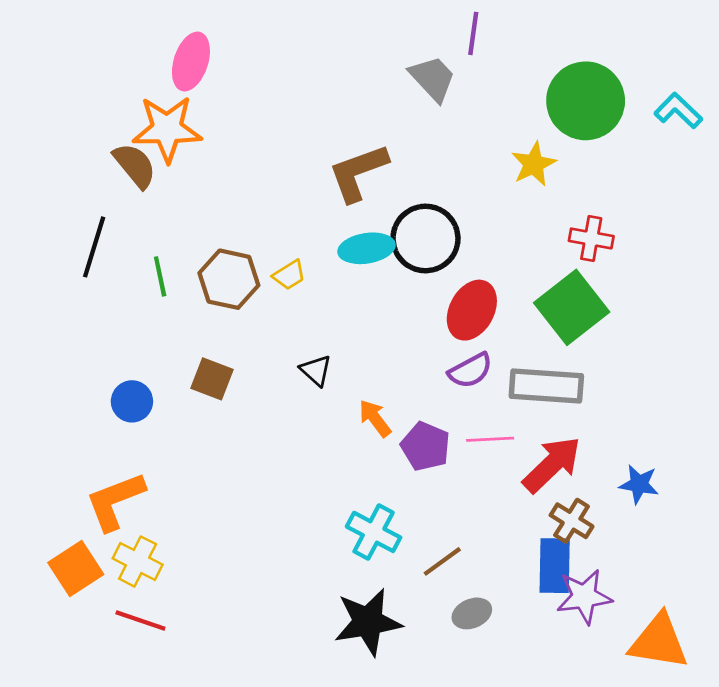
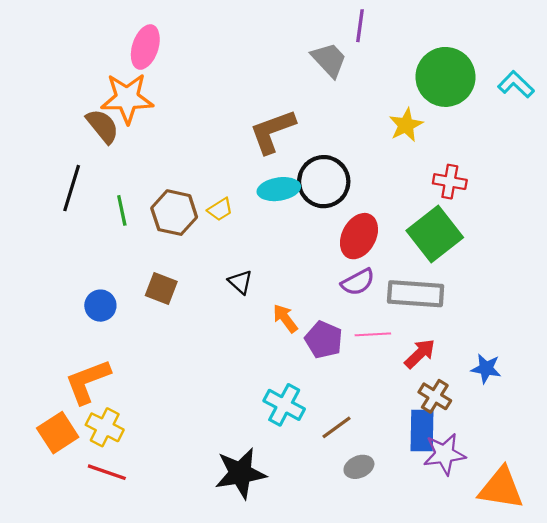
red arrow: (552, 465) -> (420, 354), size x0.7
black star: (368, 622) -> (240, 473), moved

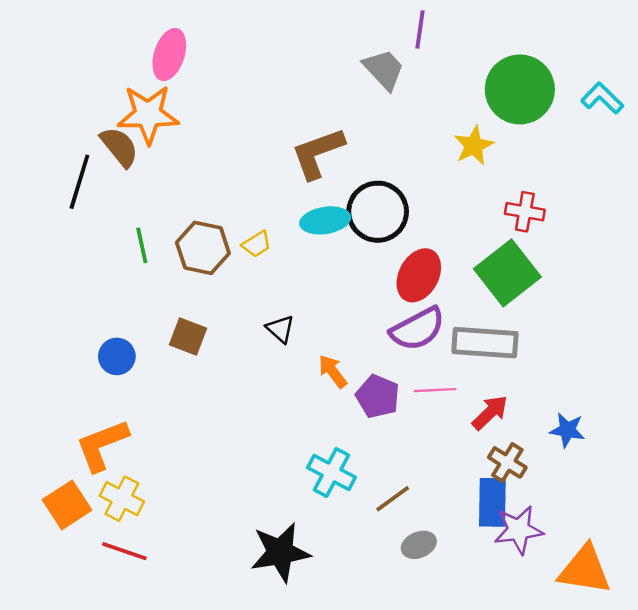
black line: (72, 188) -> (79, 182), moved
purple semicircle: (358, 282) -> (418, 329), size x1.4

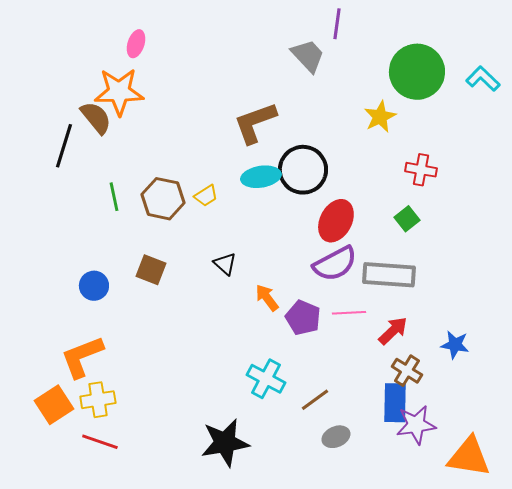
pink ellipse: (169, 55) -> (136, 44), size x0.7
green square: (507, 273) -> (407, 219), size x0.5
yellow cross: (122, 499) -> (98, 400), turned -36

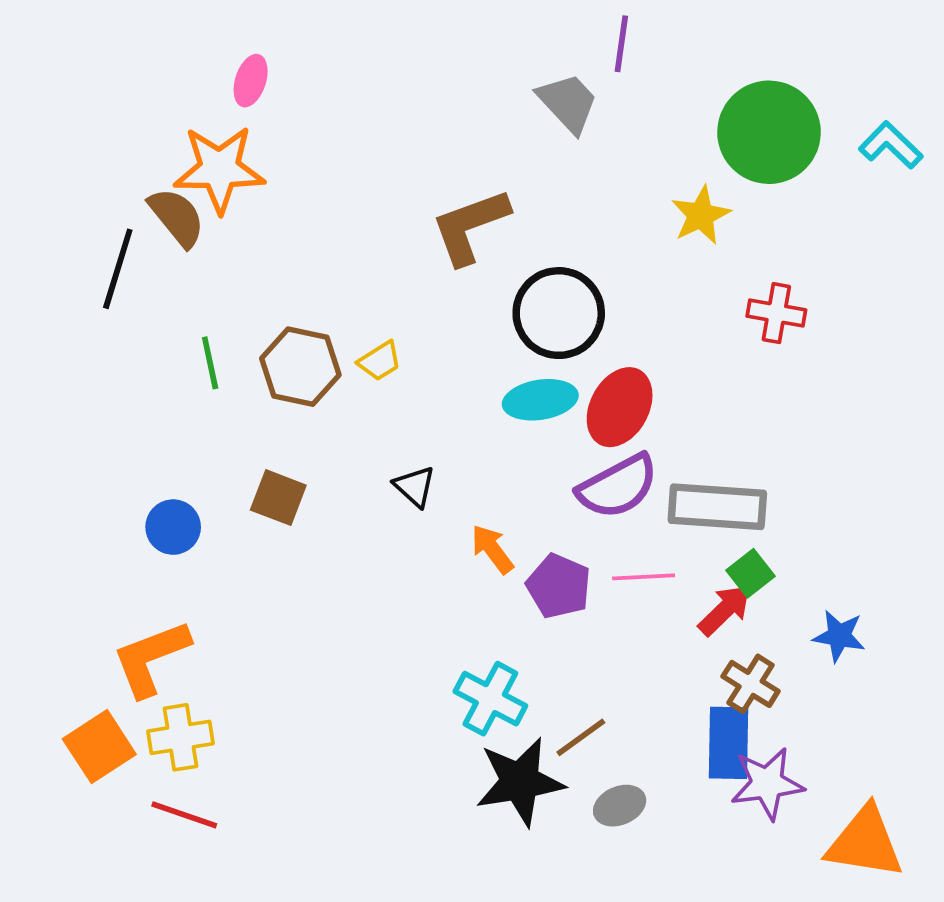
cyan ellipse: (261, 177) -> (540, 400), moved
green square: (407, 219) -> (751, 573), moved
black star: (225, 443) -> (520, 782), moved

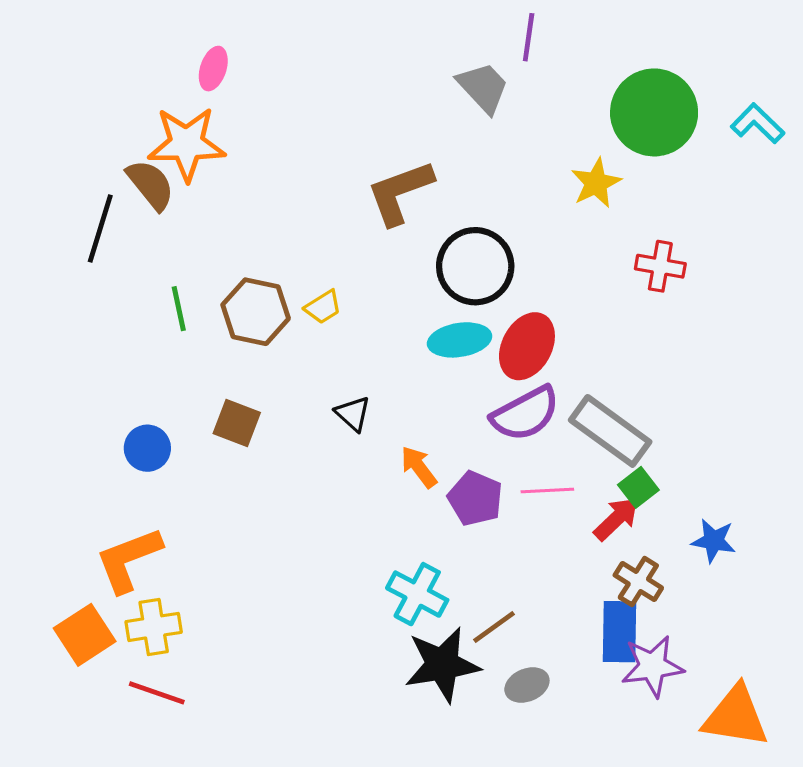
gray rectangle: (717, 507) -> (610, 431), turned 32

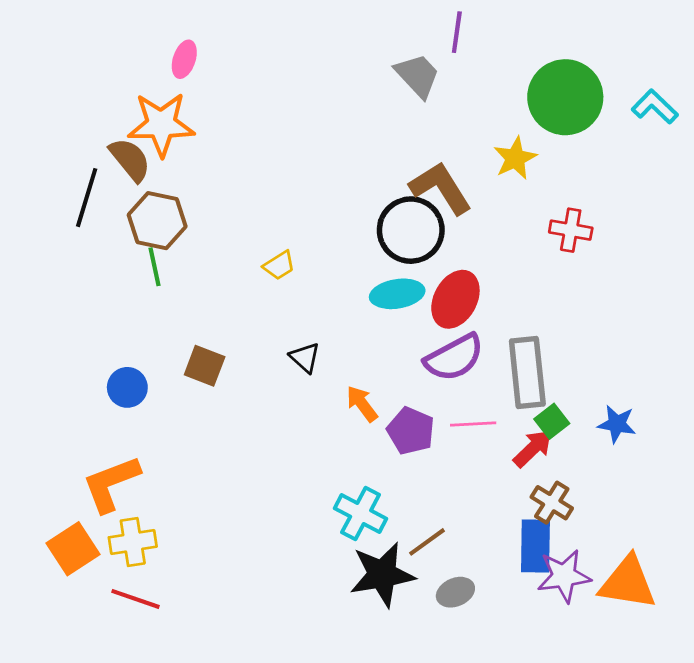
brown L-shape: (400, 192) -> (441, 188), moved, turned 78
brown hexagon: (256, 312) -> (157, 221), moved
gray rectangle: (610, 431) -> (527, 372), turned 48
blue star: (714, 541) -> (617, 424), moved
orange triangle: (736, 716) -> (628, 583), moved

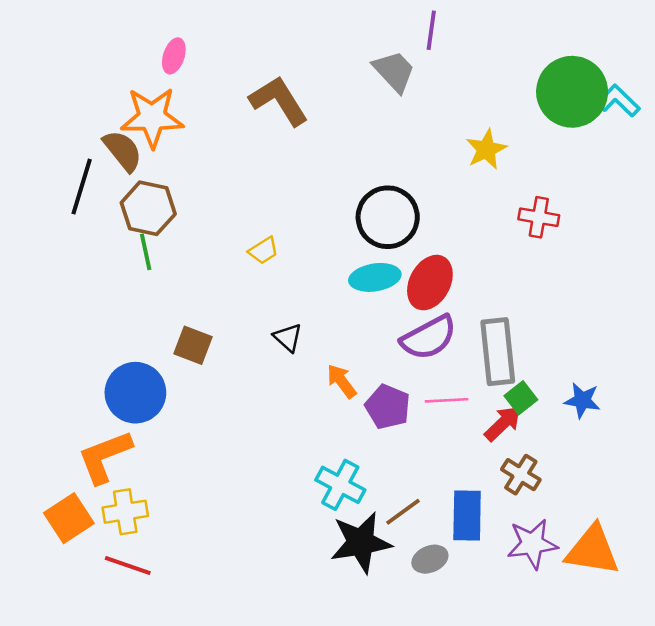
green circle: (565, 97) -> (572, 92), moved
brown L-shape: (441, 188) -> (279, 101), moved
blue circle: (127, 387) -> (135, 393), moved, size x1.6
blue rectangle: (535, 546) -> (467, 516), moved

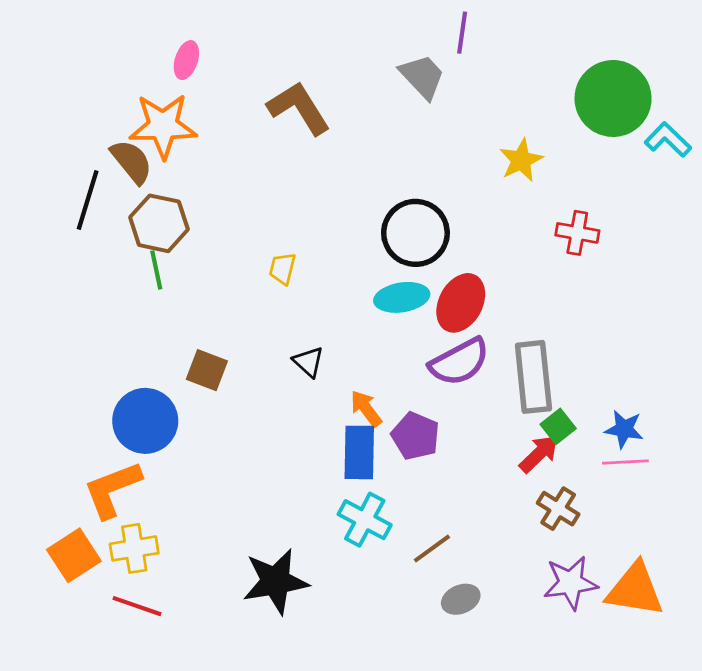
cyan L-shape: (618, 101) -> (668, 140), moved
yellow trapezoid: (263, 251) -> (282, 269), turned 136
pink line: (447, 400) -> (625, 462), moved
blue rectangle: (467, 516) -> (359, 452), moved
black star: (361, 542) -> (276, 581), moved

